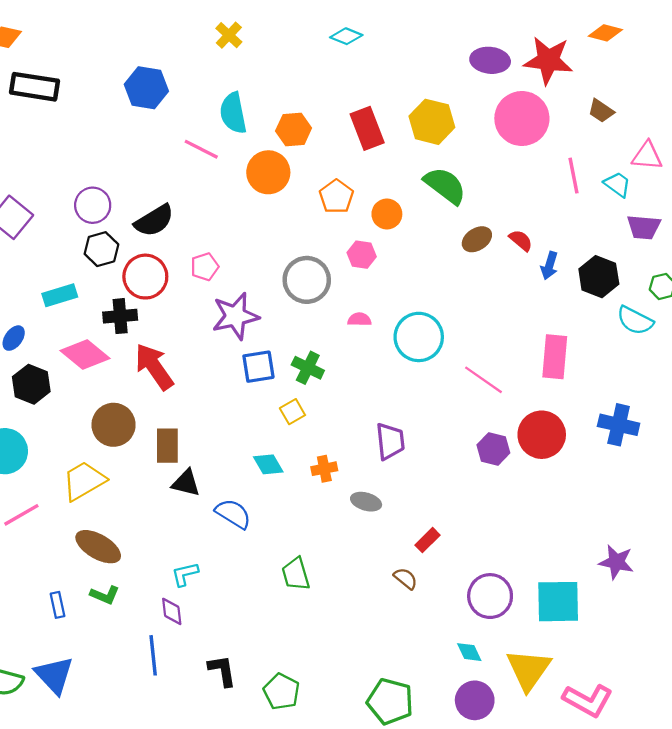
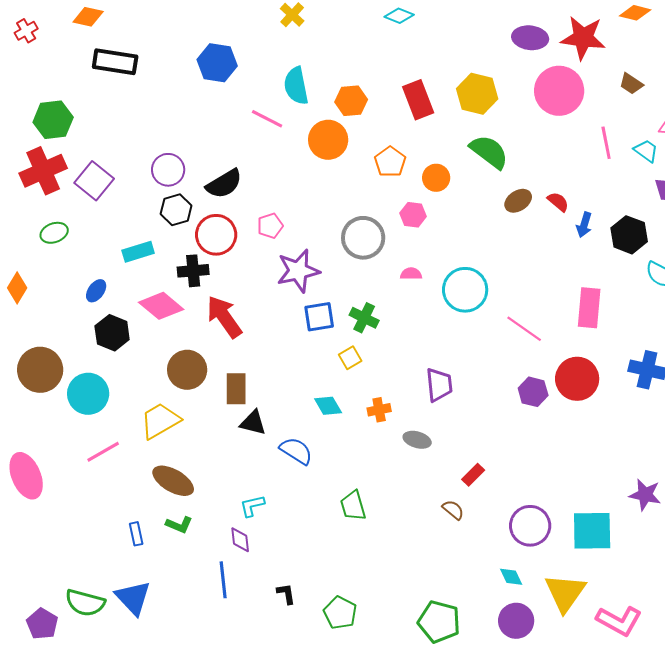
black L-shape: (222, 671) -> (286, 594), size x0.7

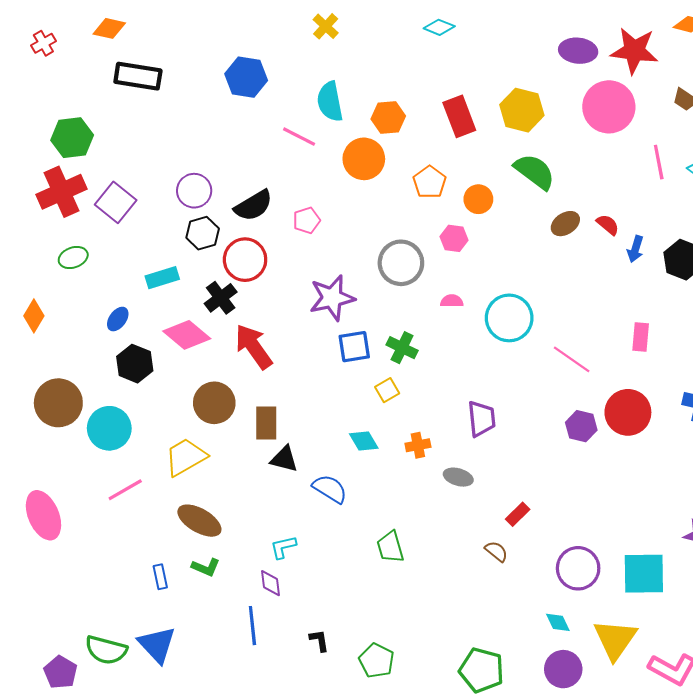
pink pentagon: (270, 226) -> (307, 220), moved
black cross: (193, 271) -> (221, 298), turned -32
pink rectangle: (589, 308) -> (641, 337), size x0.7

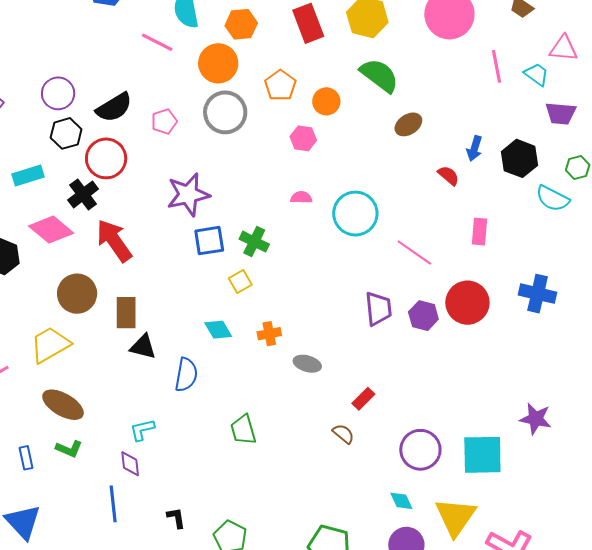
red semicircle: (608, 225) -> (448, 175), moved
gray circle: (401, 263) -> (225, 112), moved
purple trapezoid: (482, 419) -> (378, 309), moved
blue semicircle: (330, 489) -> (186, 375), turned 68

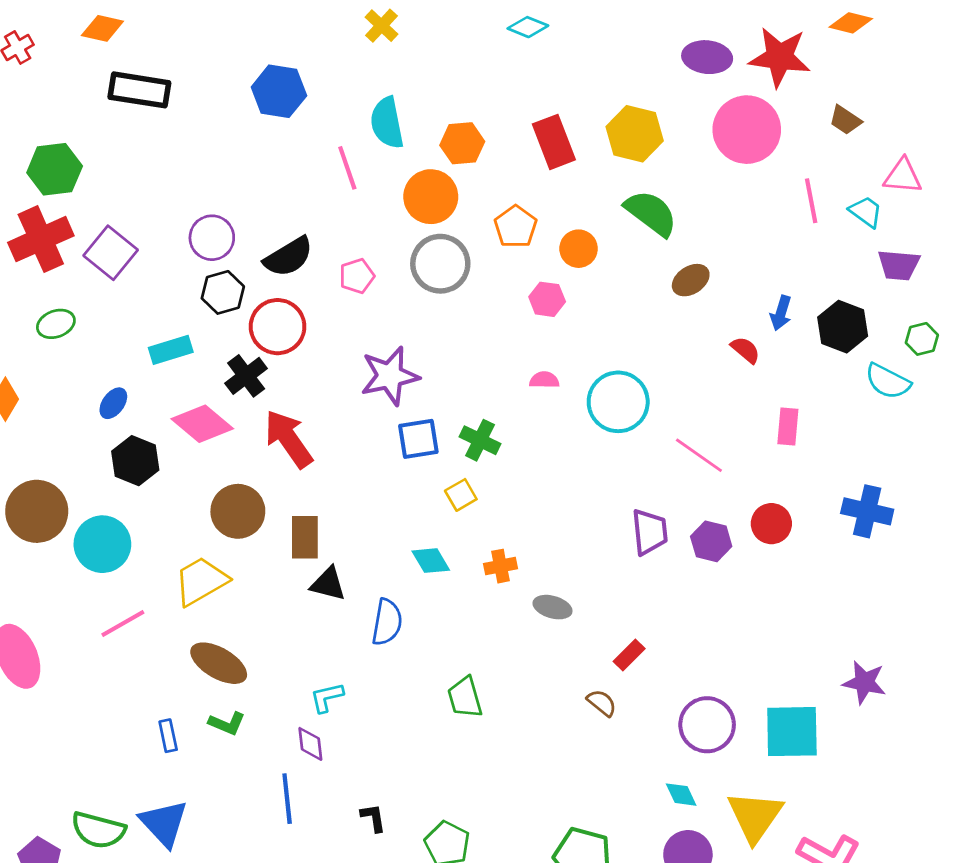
pink line: (157, 42) -> (347, 168), turned 44
red circle: (467, 303) -> (771, 524), size x0.7

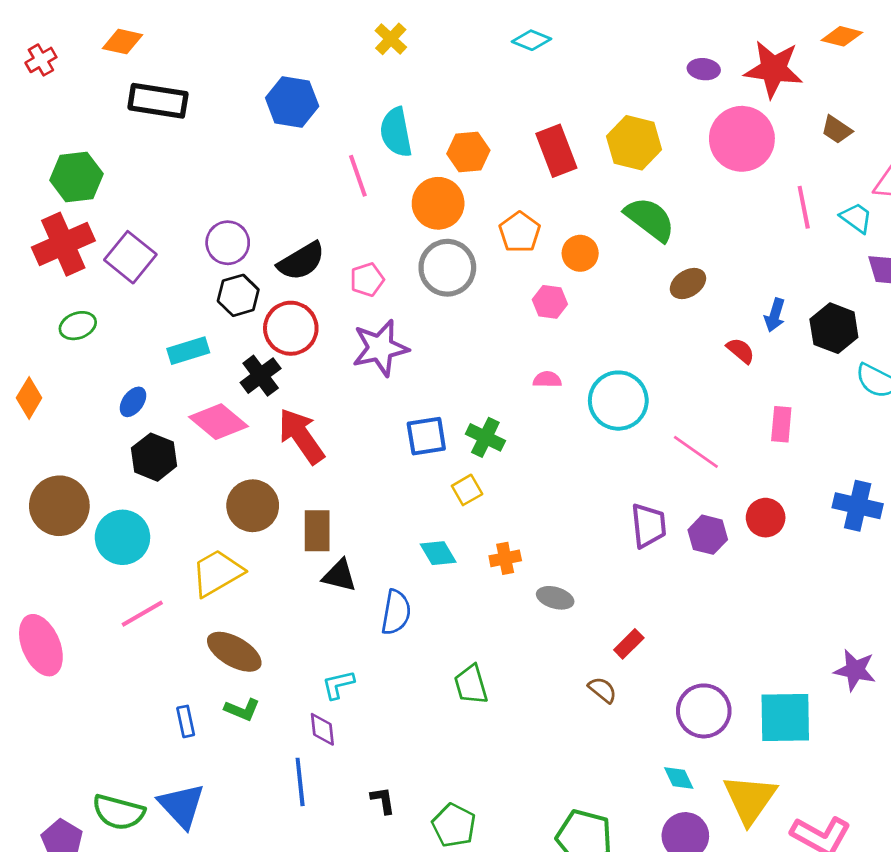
purple ellipse: (707, 57) -> (704, 69), size x0.7
purple star: (390, 376) -> (380, 348), moved

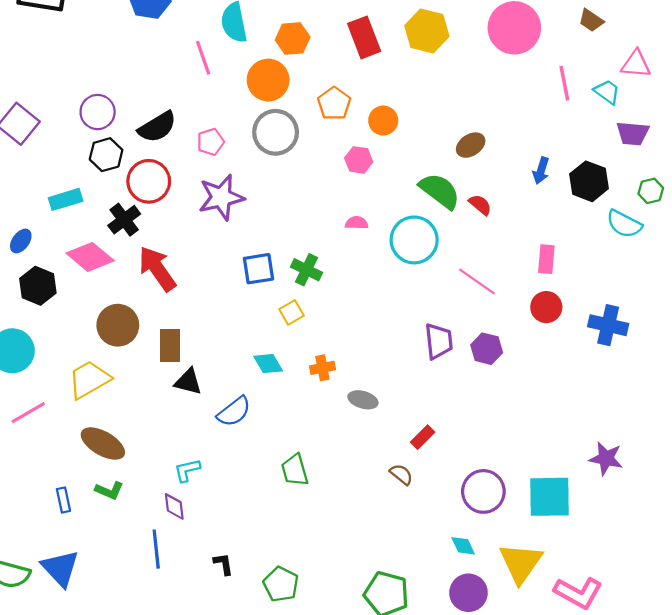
green semicircle: (650, 219) -> (440, 191), moved
red semicircle: (741, 351) -> (480, 205), moved
red circle: (766, 518) -> (546, 307), moved
blue semicircle: (396, 612) -> (234, 412), turned 42

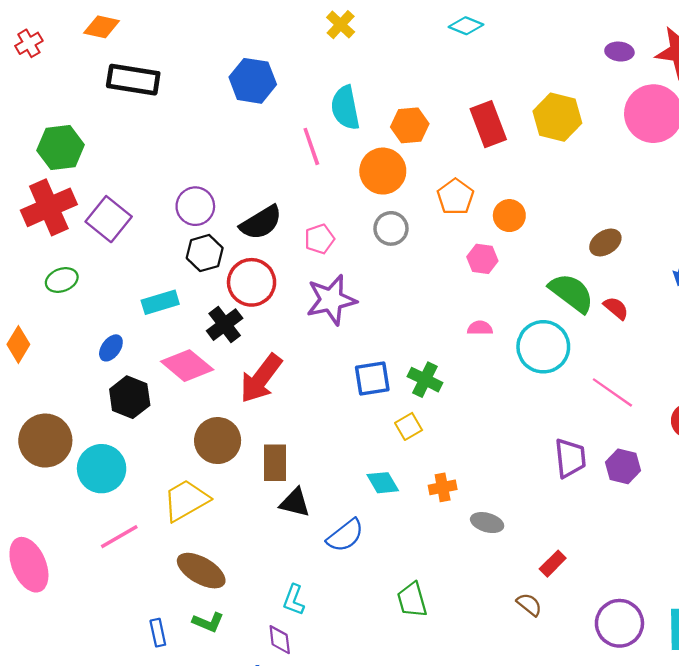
gray circle: (276, 132) -> (391, 228), size x0.7
red arrow: (157, 269) -> (261, 378), turned -108
cyan L-shape: (187, 470) -> (294, 600), turned -56

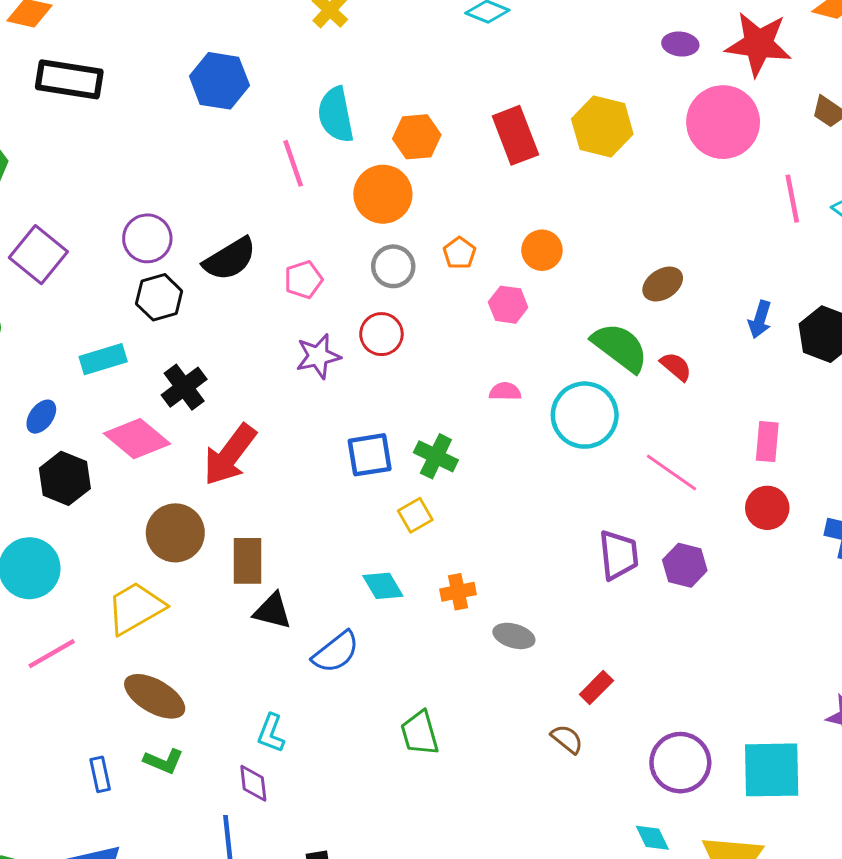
orange pentagon: (455, 197) -> (459, 253), moved, size x0.7
red circle: (252, 282) -> (381, 334), moved, size x0.7
purple star: (331, 300) -> (318, 356), size x0.7

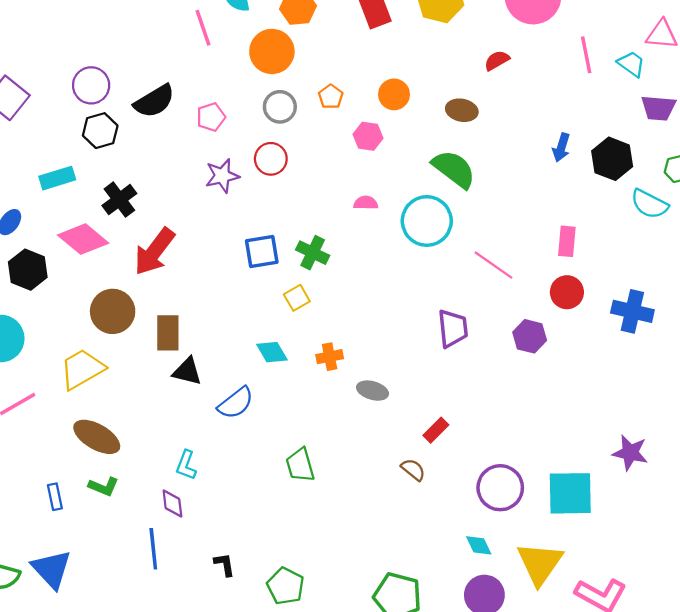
brown ellipse: (663, 284) -> (462, 110), moved, turned 44
red semicircle: (676, 366) -> (497, 60), moved, turned -70
purple hexagon: (685, 565) -> (530, 336), moved

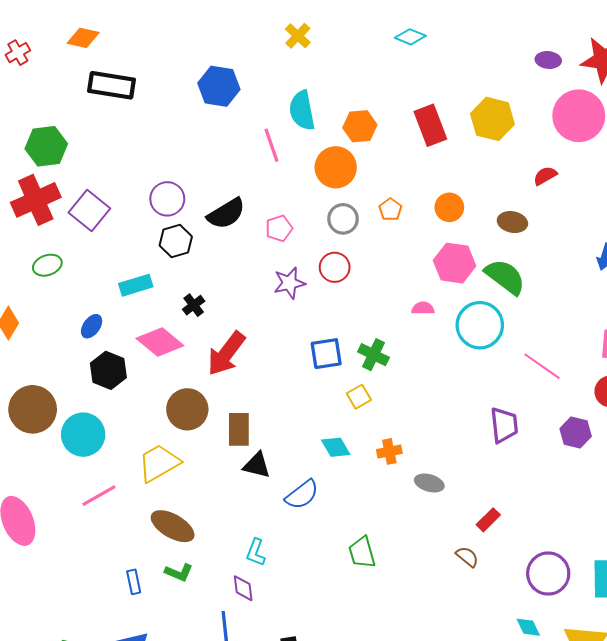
pink hexagon: (368, 136) -> (455, 263), moved, size x1.5
black cross: (119, 200) -> (194, 305), size x0.7

